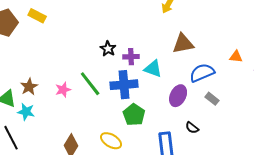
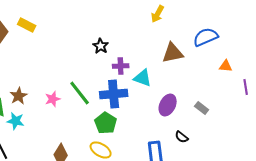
black star: (108, 49) -> (101, 46), moved
blue semicircle: (202, 73) -> (206, 37), moved
green pentagon: (134, 115) -> (106, 123), moved

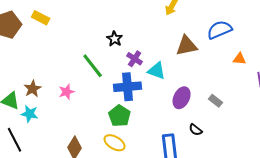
purple cross: (121, 66) -> (135, 59), turned 35
green line: (80, 93) -> (93, 66), moved

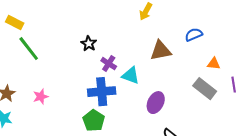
blue semicircle: (220, 30) -> (194, 35), size x0.7
green line: (93, 66) -> (29, 49), moved
gray rectangle: (216, 101) -> (205, 89), moved, size x1.6

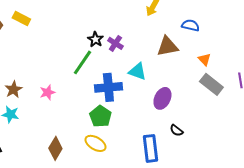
blue semicircle: (194, 35) -> (190, 25), moved, turned 36
green line: (29, 49) -> (82, 62), moved, turned 72
purple cross: (109, 64) -> (115, 43), moved
orange triangle: (214, 64) -> (204, 59), moved, turned 40

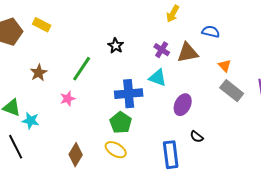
purple cross: (115, 43) -> (162, 50), moved
green line: (82, 62) -> (82, 69), moved
brown star: (13, 89) -> (39, 73), moved

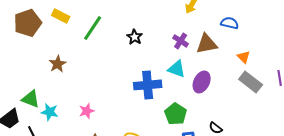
green line: (82, 69) -> (93, 28), moved
pink star: (68, 99) -> (87, 111), moved
purple ellipse: (183, 105) -> (202, 82), moved
green pentagon: (121, 123) -> (176, 114), moved

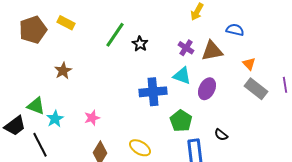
green line: (93, 28) -> (115, 35), moved
cyan star: (50, 112) -> (55, 119), turned 30

